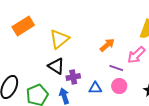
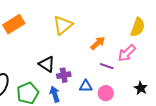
yellow triangle: (59, 39) -> (63, 25), moved
pink circle: (119, 86) -> (106, 93), moved

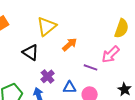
orange arrow: (98, 43) -> (70, 44), moved
black triangle: (47, 64) -> (31, 52), moved
purple cross: (64, 75) -> (48, 76), turned -32

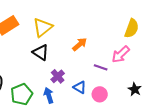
yellow triangle: (47, 26) -> (43, 27), moved
blue triangle: (70, 87) -> (80, 87), turned 32

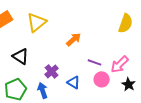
black triangle: (41, 52) -> (21, 56), moved
pink arrow: (121, 54) -> (120, 64), moved
pink circle: (100, 94) -> (102, 79), moved

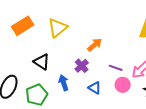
purple cross: (52, 71) -> (82, 66), moved
blue arrow: (43, 90) -> (64, 83), moved

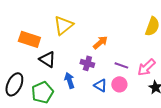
orange rectangle: (23, 26) -> (29, 39), moved, turned 50
purple cross: (82, 66) -> (87, 63), turned -32
pink circle: (123, 85) -> (119, 84), moved

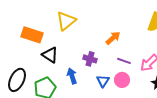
orange arrow: (100, 42) -> (113, 38), moved
blue triangle: (100, 85) -> (103, 81), turned 32

